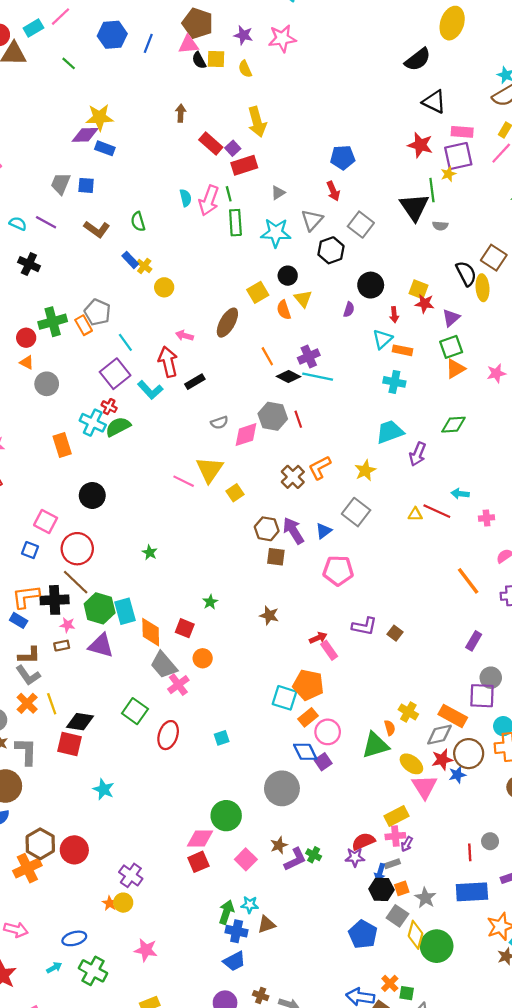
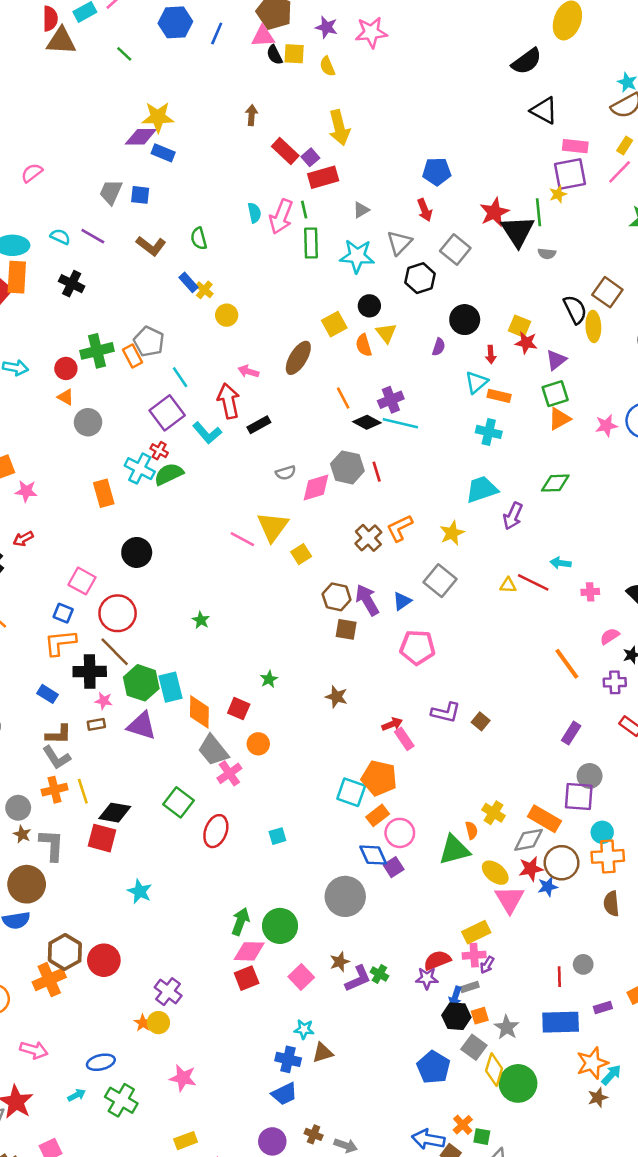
red star: (420, 145) -> (494, 212), moved, turned 30
orange L-shape: (26, 597) -> (60, 643), moved
orange cross: (27, 703) -> (55, 790), turned 30
green arrow: (226, 912) -> (240, 922), moved

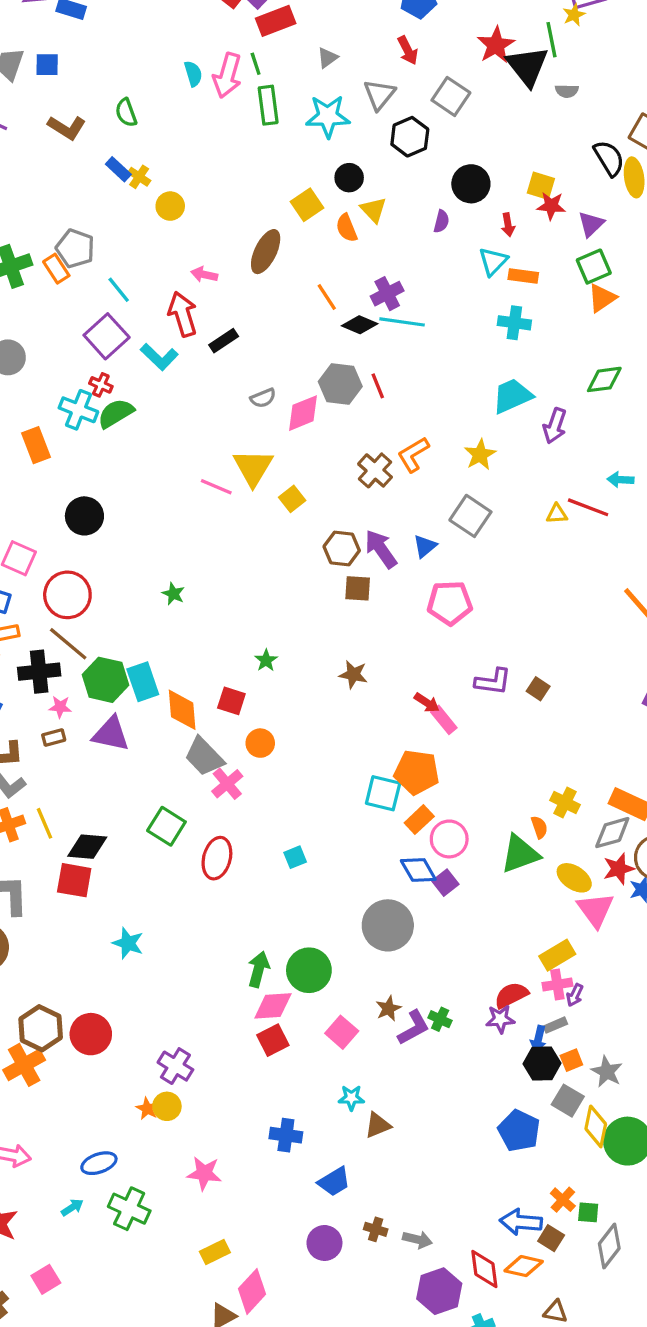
red arrow: (392, 724) -> (427, 703), turned 60
blue cross: (288, 1059) -> (286, 1135), moved

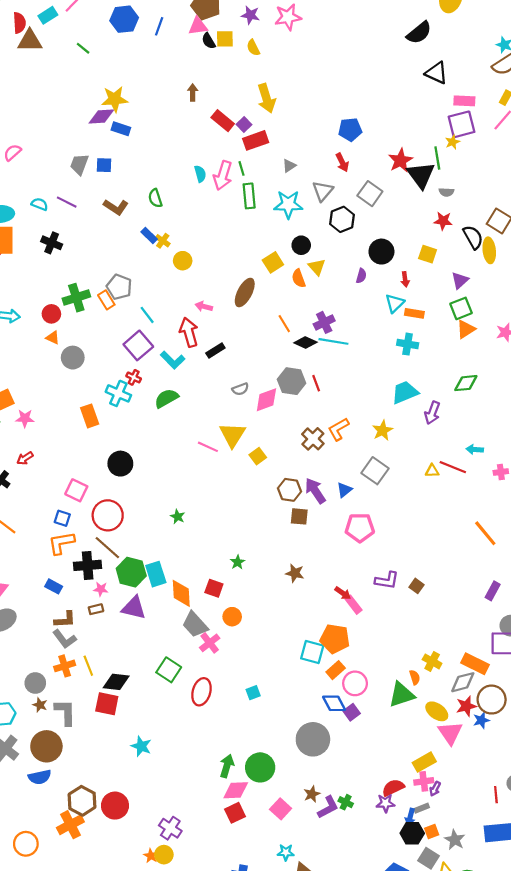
red star: (551, 206) -> (443, 221), moved
green semicircle: (116, 413) -> (166, 398), moved

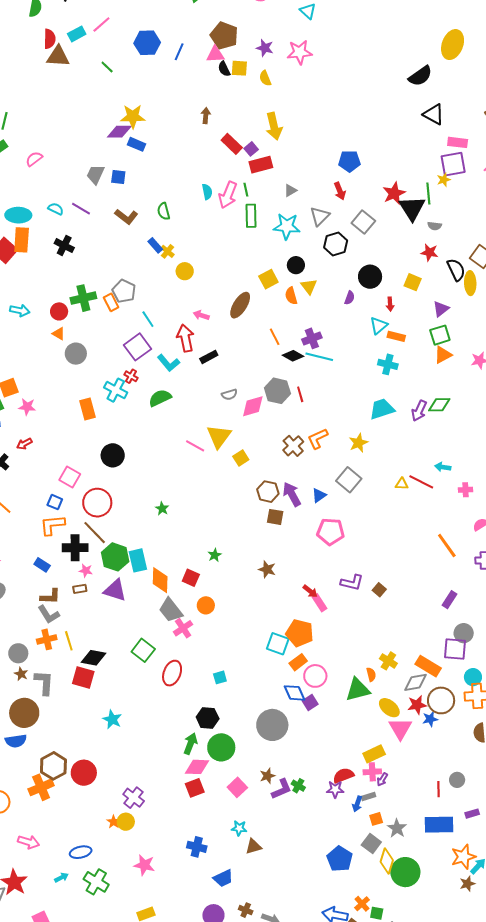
purple arrow: (432, 413) -> (419, 411), moved
black hexagon: (412, 833) -> (208, 718), moved

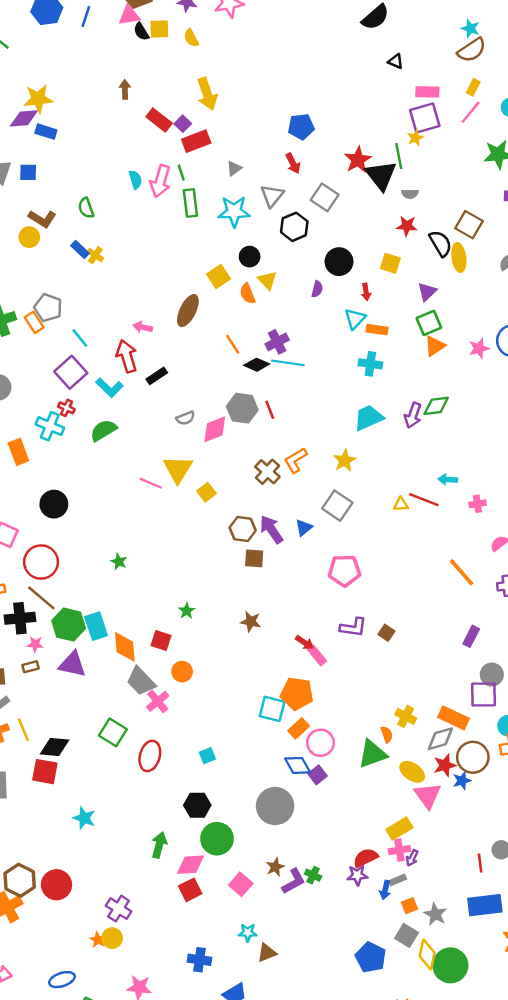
black triangle: (434, 114) -> (396, 61), size x0.6
yellow circle: (185, 271) -> (29, 237), moved
pink pentagon: (331, 532) -> (344, 571), moved
green arrow: (190, 744) -> (159, 845), moved

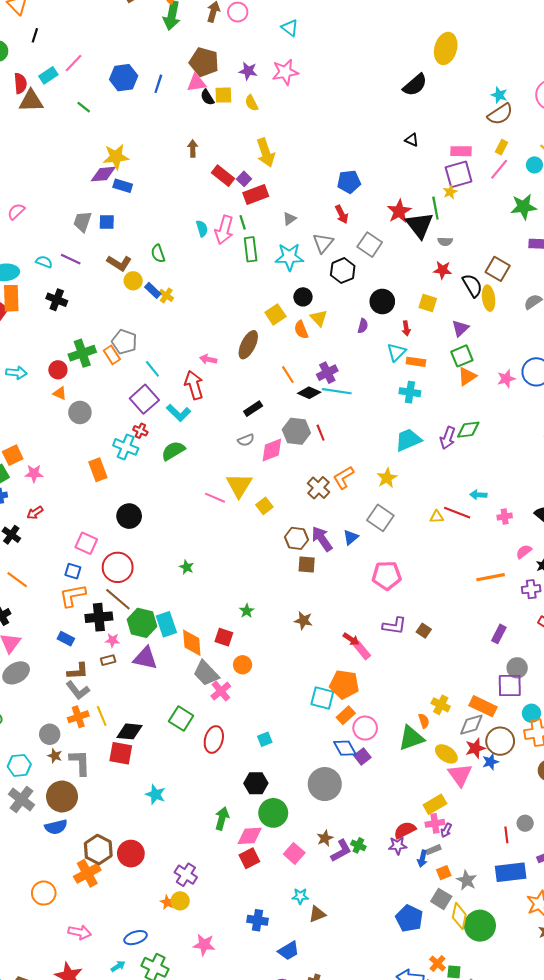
black triangle: (396, 61) -> (412, 140), moved
yellow circle: (29, 237) -> (133, 281), moved
black rectangle: (157, 376) -> (253, 409), moved
orange line: (462, 572) -> (491, 577), turned -60

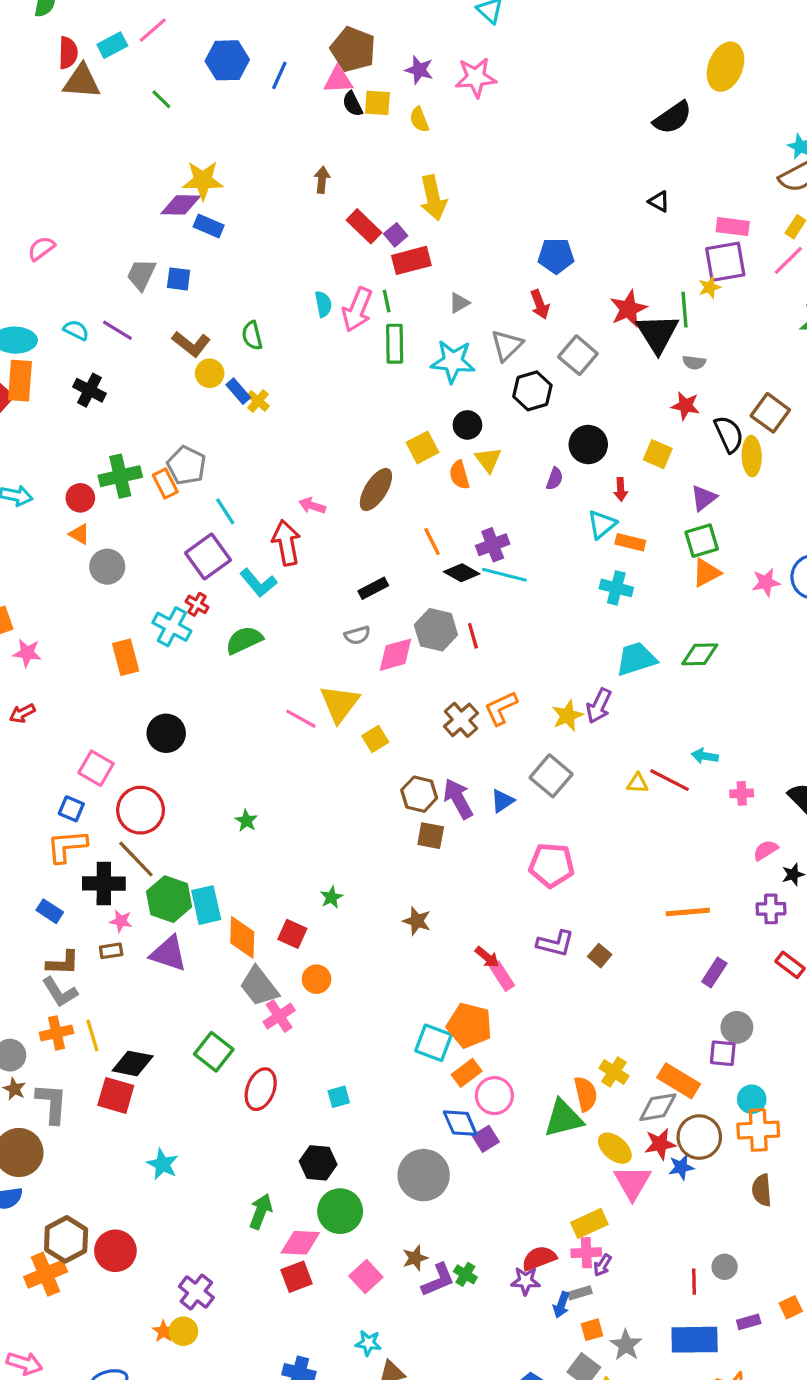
purple arrow: (448, 438) -> (599, 706), moved
cyan trapezoid: (408, 440) -> (636, 659), moved
orange line: (491, 577) -> (688, 912), moved
purple square: (510, 685) -> (723, 1053), size x0.7
orange semicircle: (424, 721) -> (586, 1094), size x1.5

